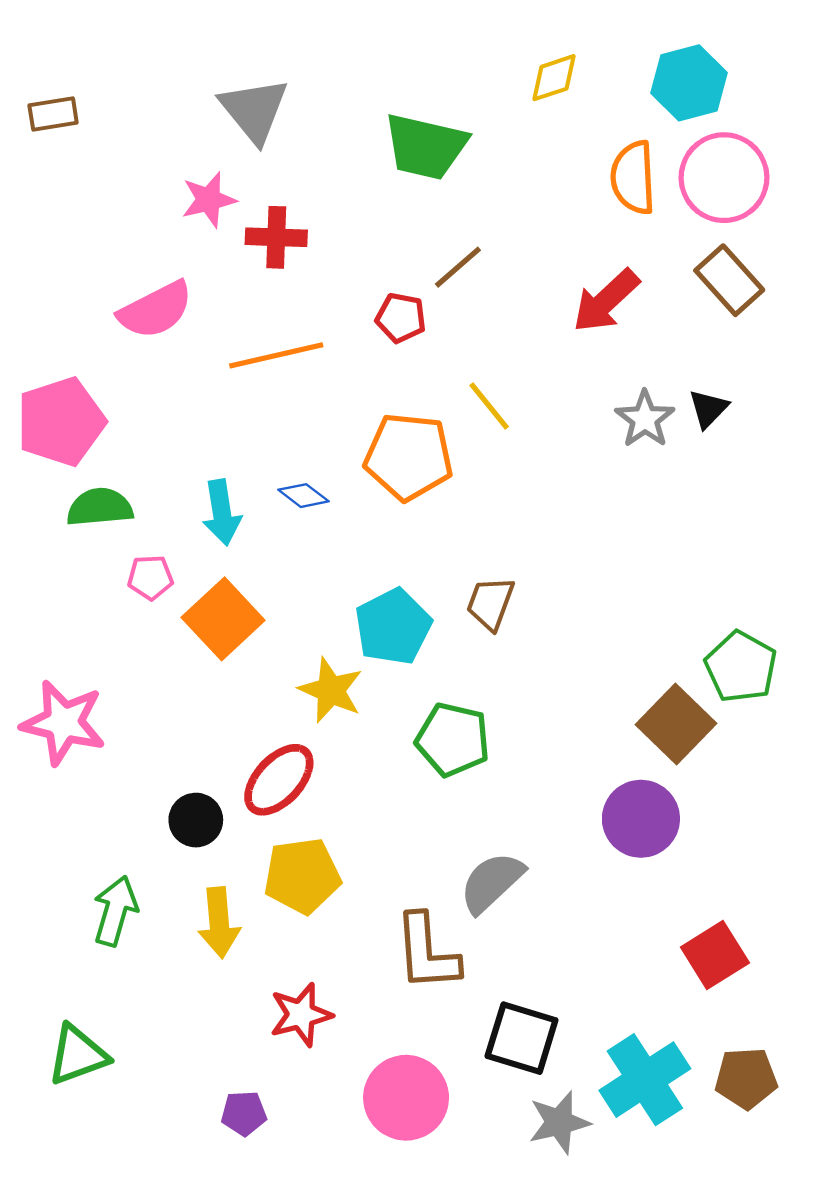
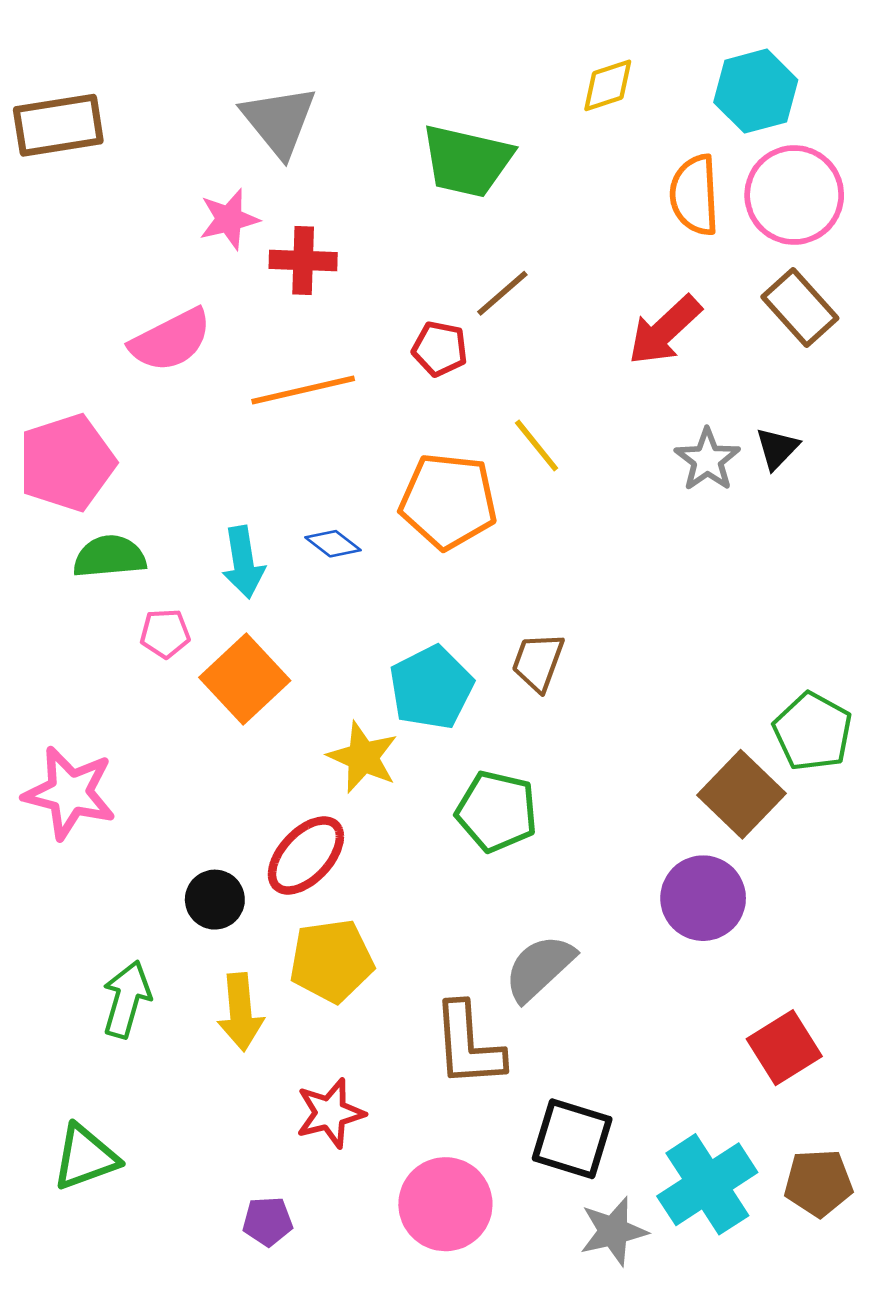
brown rectangle: (53, 114) -> (58, 125), size x1.6

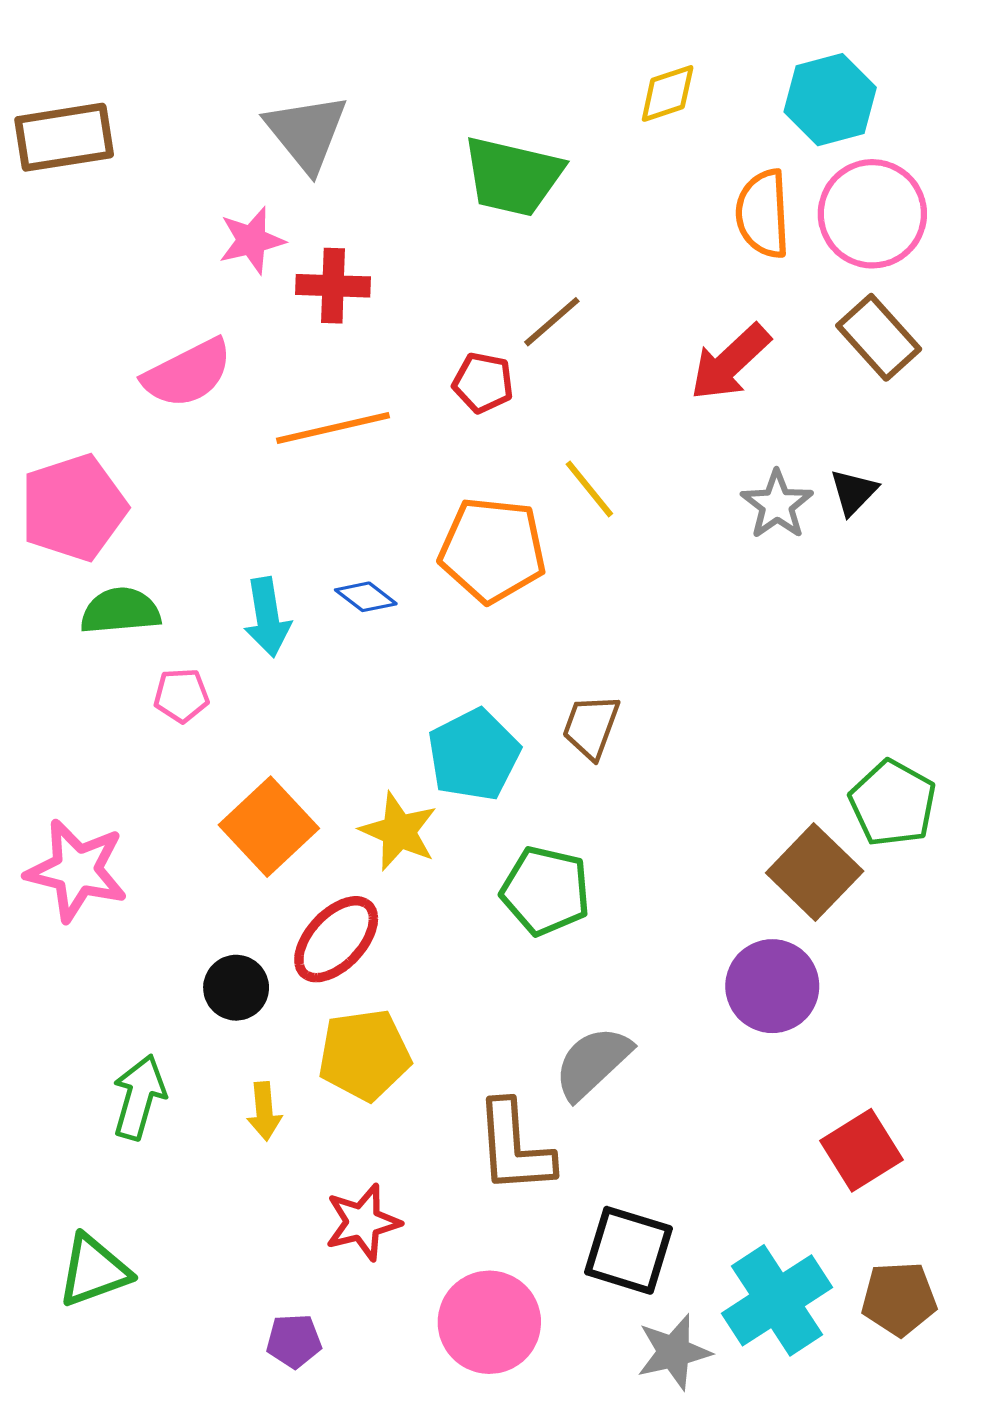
orange square: (245, 679) -> (269, 827), moved
yellow arrow: (240, 1012) -> (264, 1111), size x0.7

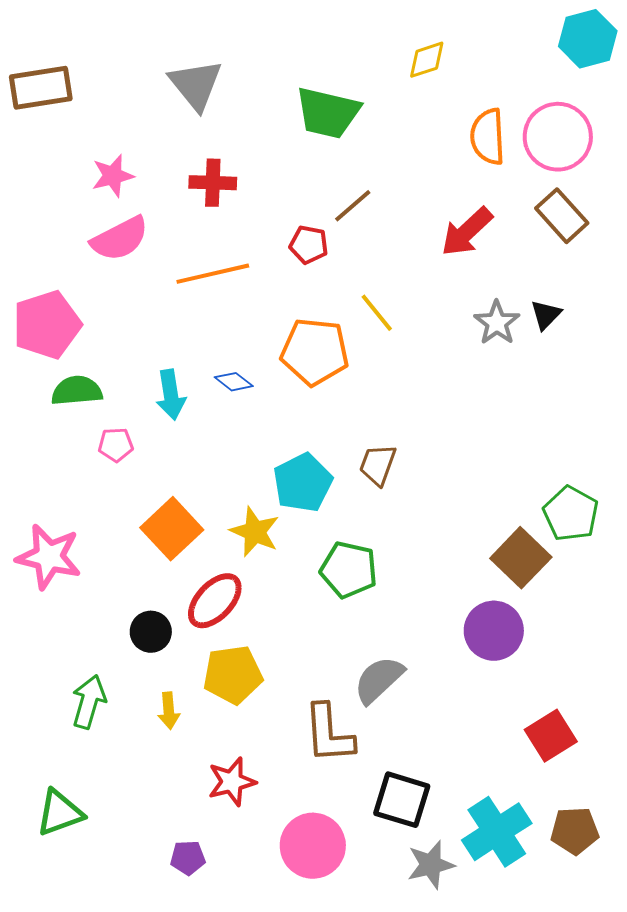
cyan hexagon: (830, 100) -> (588, 39), moved
pink star: (252, 240) -> (113, 176), moved

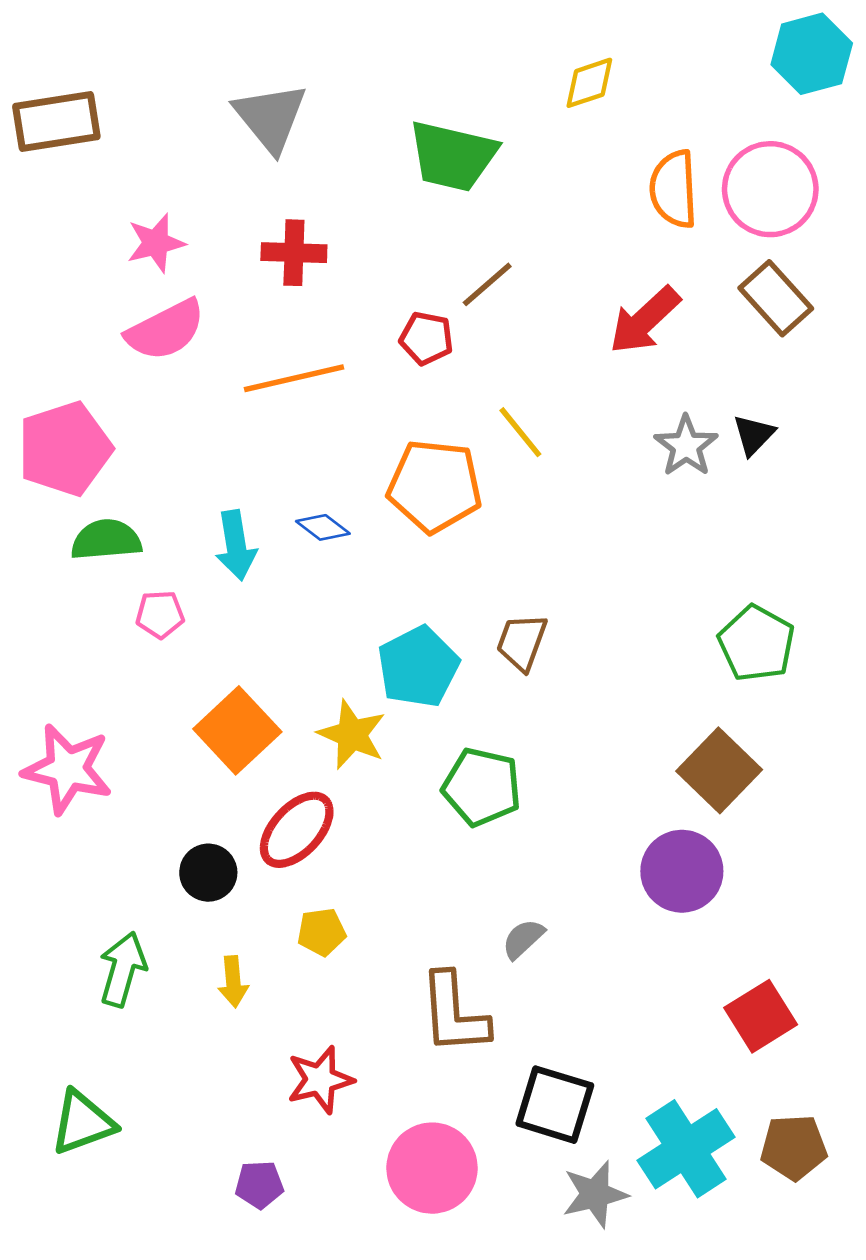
green pentagon: (571, 514) -> (756, 643), moved
yellow pentagon: (233, 675) -> (322, 932), size x0.6
gray semicircle: (379, 680) -> (523, 939), size x0.6

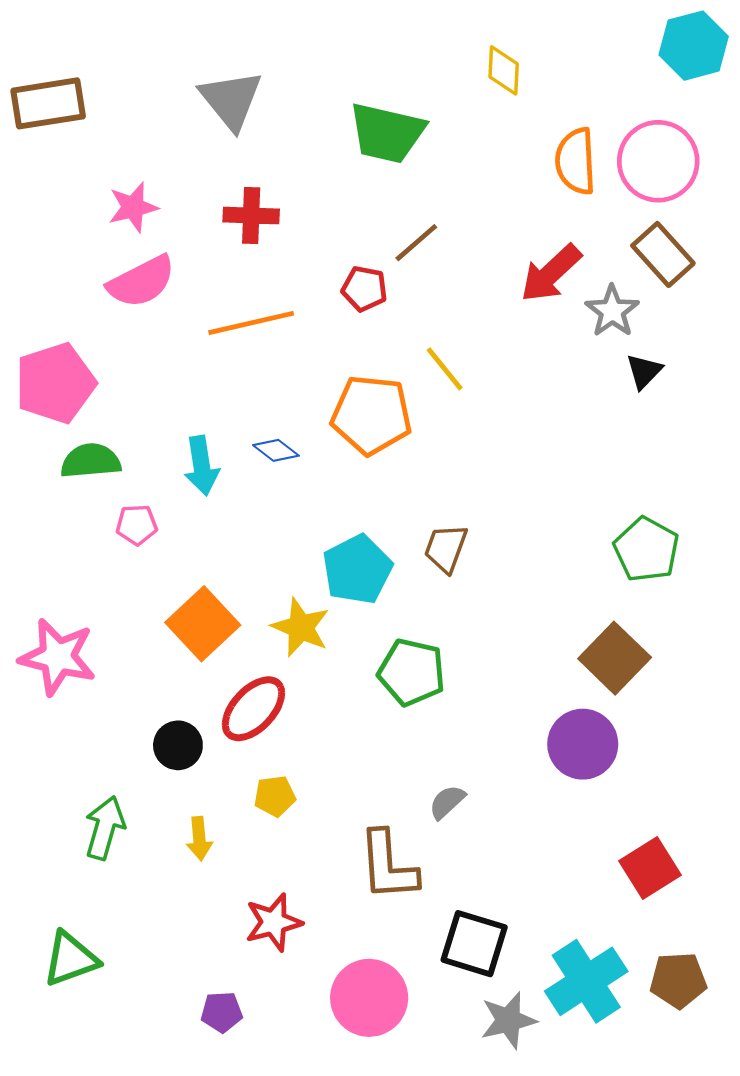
yellow diamond: (589, 83) -> (504, 70), turned -69
gray star: (686, 446) -> (612, 311), moved

